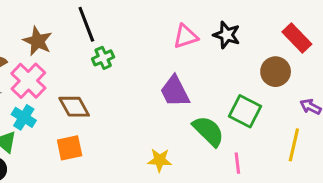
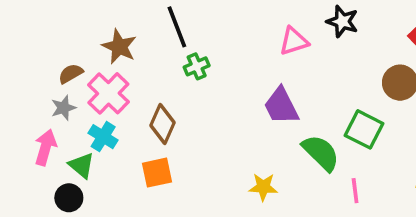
black star: (227, 35) -> (342, 21), moved
brown diamond: (74, 107) -> (162, 124), turned 52

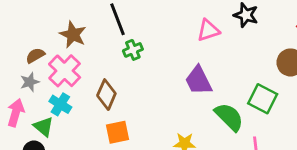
orange square: (157, 173) -> (118, 132), moved

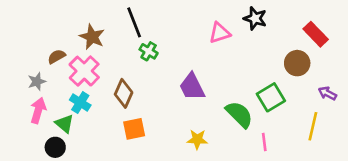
green cross: (133, 50) -> (149, 51), turned -36
purple trapezoid: (198, 81) -> (192, 87), moved
gray star: (30, 82) -> (37, 82), moved
green square: (263, 99) -> (271, 97), turned 32

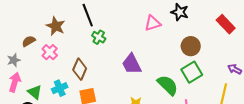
brown circle: (297, 63) -> (191, 46), moved
pink cross: (84, 71) -> (50, 52), size x0.7
cyan cross: (80, 103) -> (60, 88), moved, turned 35

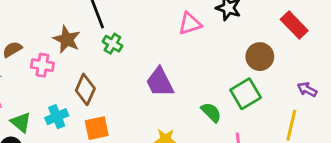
brown star: (56, 26) -> (67, 39), moved
brown circle: (191, 46) -> (260, 57), moved
pink cross: (50, 52) -> (42, 65), turned -35
green semicircle: (168, 85) -> (211, 112), size x0.7

